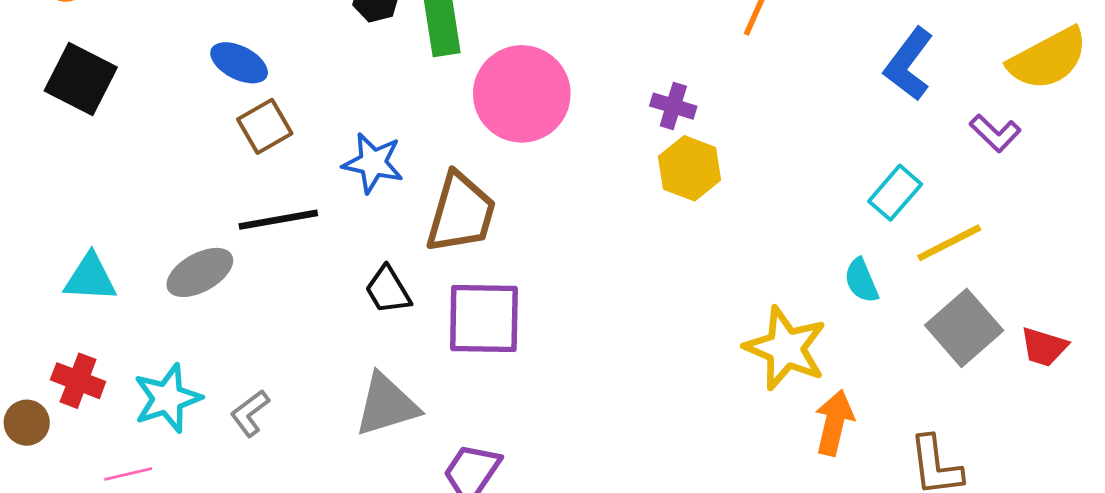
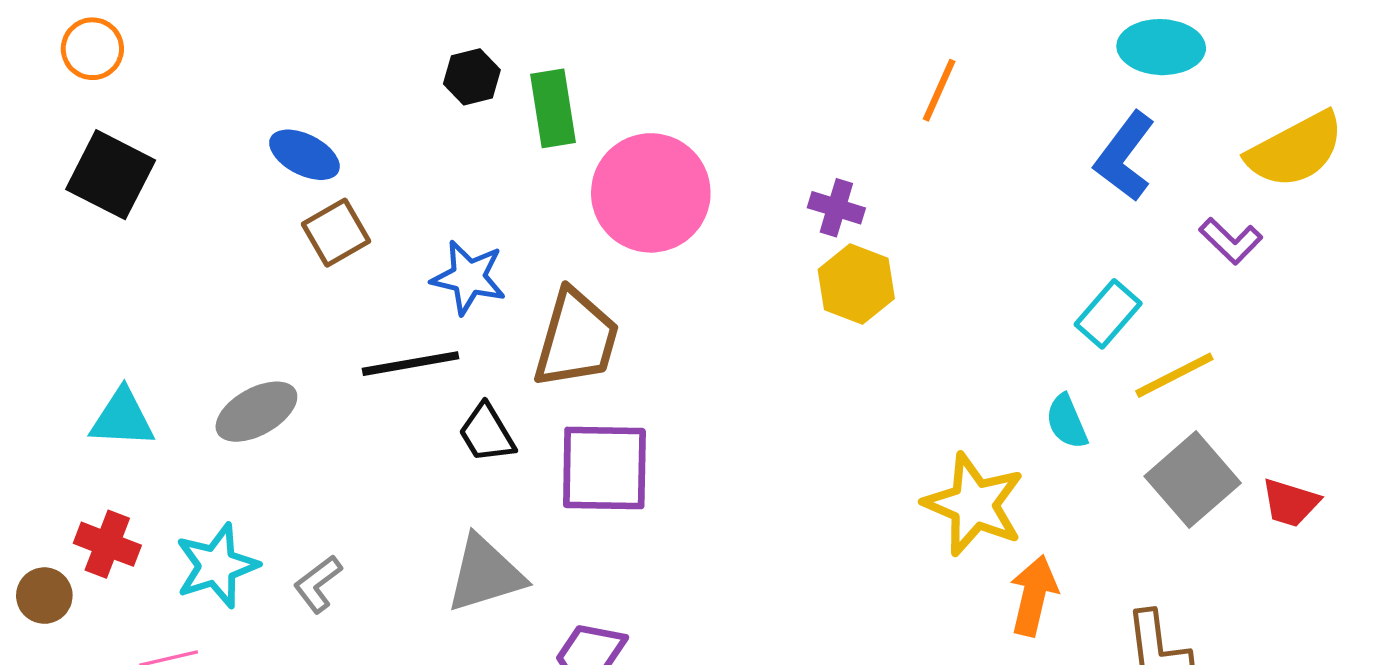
black line: (278, 220) -> (411, 364), moved

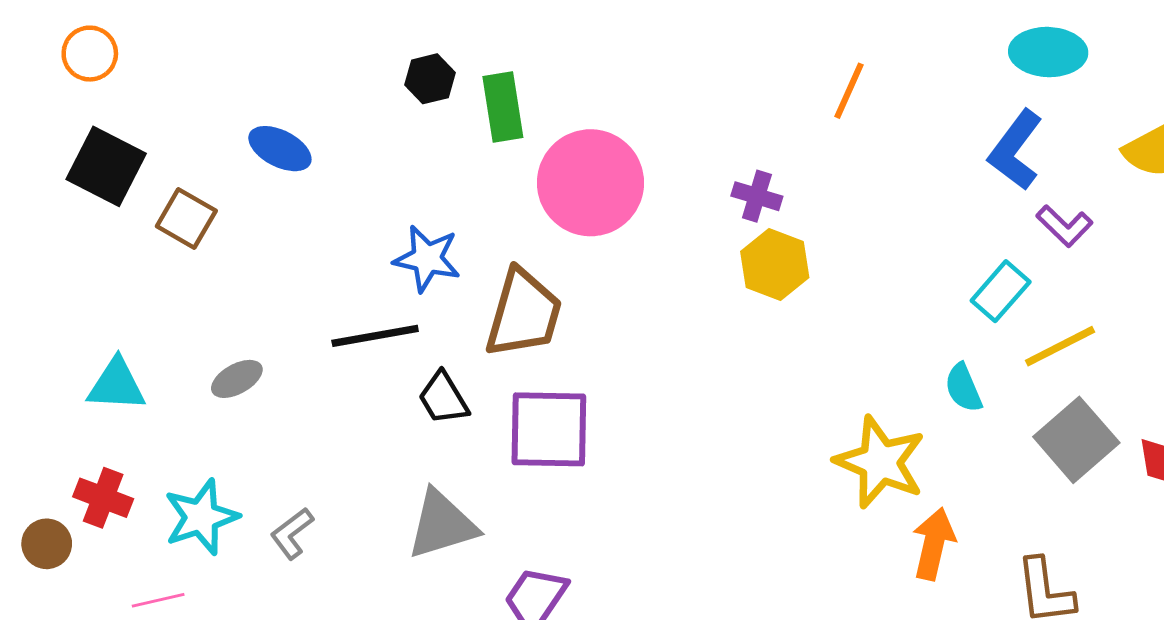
brown square: (336, 233) -> (186, 218), moved, turned -30
purple L-shape: (1231, 241) -> (1064, 226), moved
gray ellipse: (256, 412) -> (237, 379), size x0.7

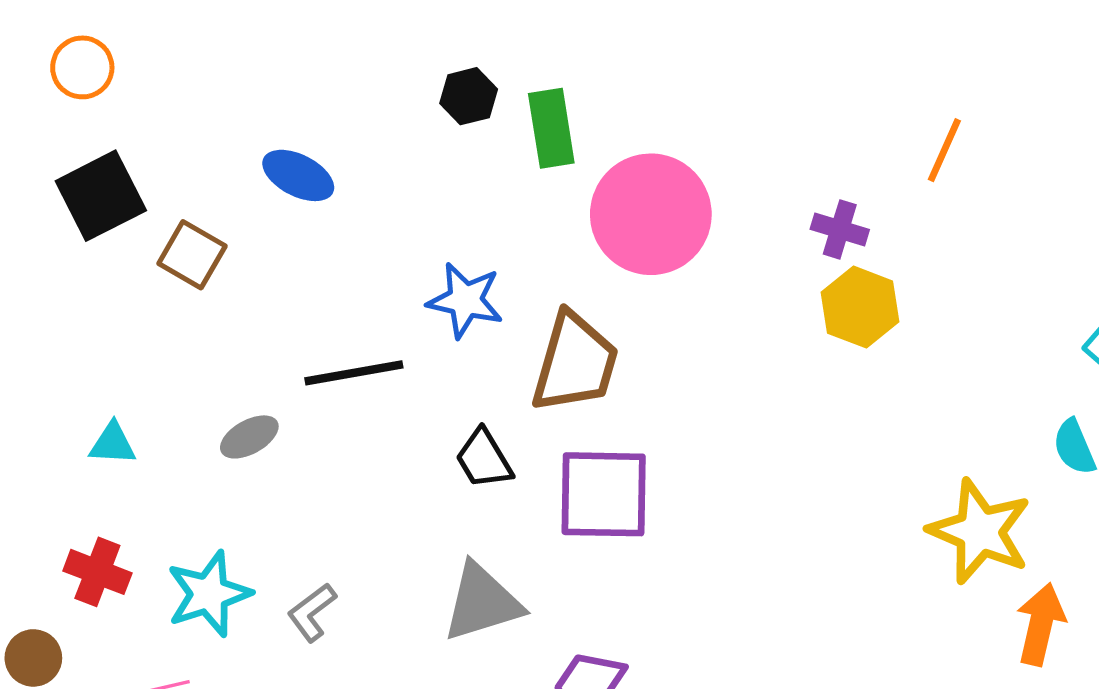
orange line: (849, 91) -> (944, 150), moved
black square: (106, 166) -> (101, 196), turned 36
black line: (375, 336) -> (354, 373), moved
cyan triangle: (117, 385) -> (113, 444), size x0.7
brown circle: (47, 544) -> (33, 658), moved

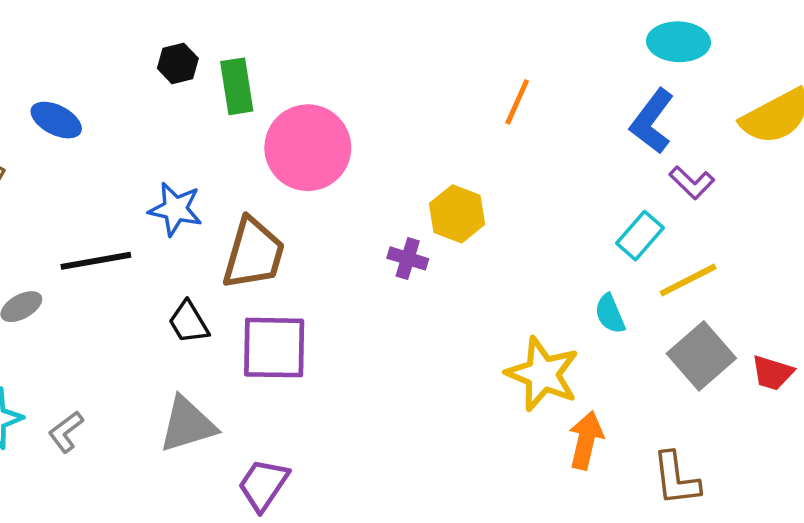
purple cross: (840, 229) -> (408, 258), moved

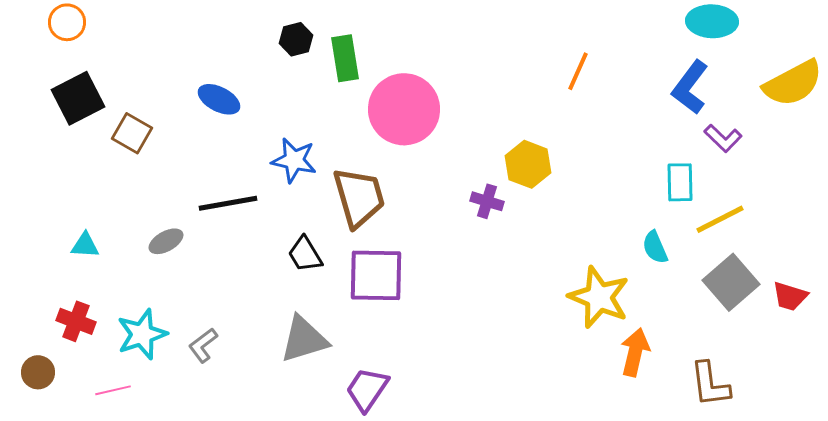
blue ellipse: (56, 120) -> (219, 99), moved
cyan rectangle: (640, 236) -> (680, 182), turned -42
brown trapezoid: (254, 254) -> (359, 197), turned -32

